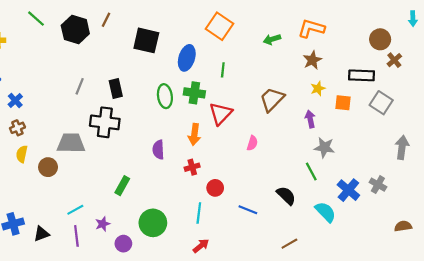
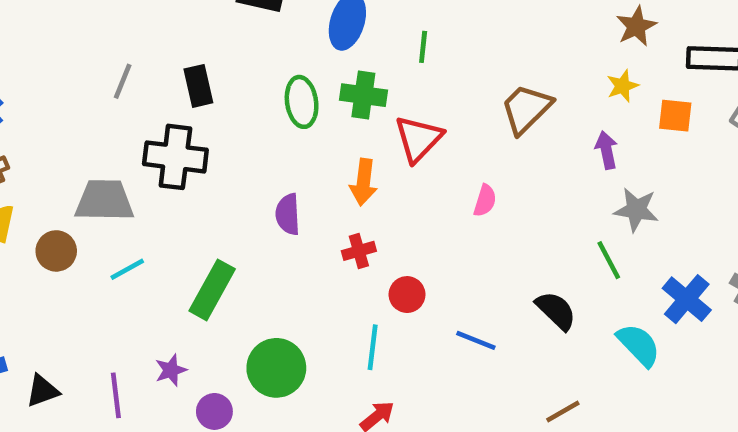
brown star: (312, 60) -> (636, 26), moved
green rectangle: (122, 186) -> (212, 290), size x1.4
cyan line: (75, 210) -> (127, 269), moved

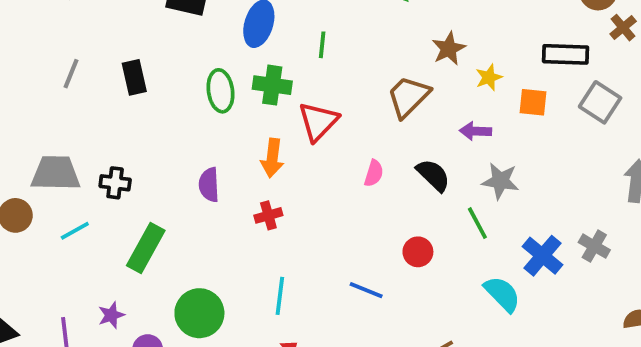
brown star: (636, 26) -> (449, 49), moved
purple arrow: (606, 150) -> (475, 131), turned -76
black cross: (175, 157) -> (115, 183), moved, size x0.6
red circle: (407, 295) -> (418, 252), moved
black semicircle: (556, 311) -> (433, 175), moved

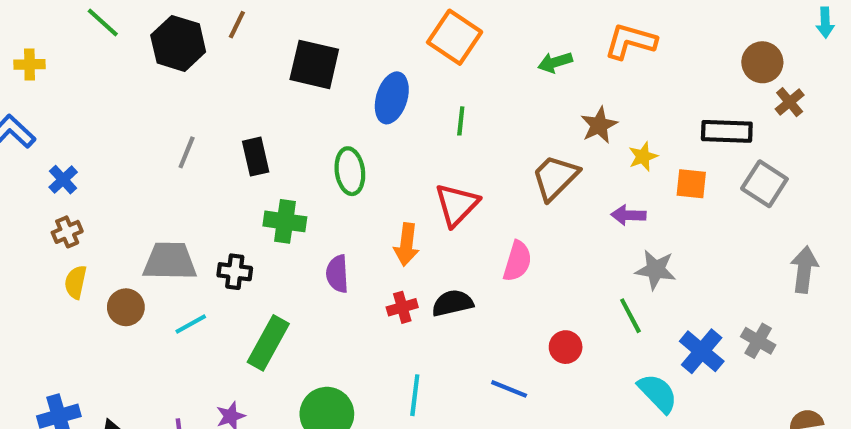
green cross: (272, 85) -> (285, 221), moved
pink semicircle: (374, 173) -> (517, 261), size x1.4
black semicircle: (433, 175) -> (452, 303), moved, turned -57

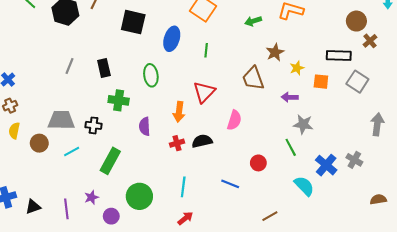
brown trapezoid: (555, 177) -> (253, 78), turned -65

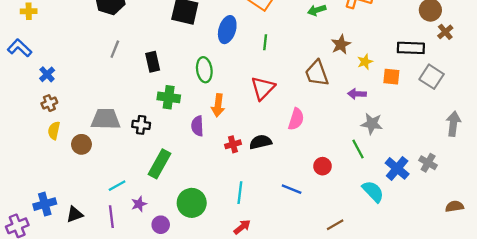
gray line: (70, 66) -> (115, 49), moved
orange arrow: (179, 112) -> (218, 105), moved
cyan line: (72, 151) -> (117, 186), moved

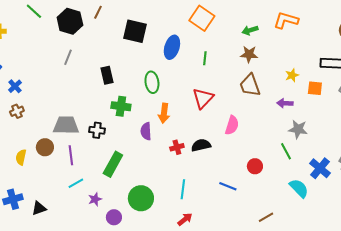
brown star: (341, 44) -> (249, 54), moved, turned 30
gray line: (115, 49) -> (68, 57), moved
yellow semicircle: (54, 131) -> (21, 157), moved
purple line: (111, 217) -> (71, 155), moved

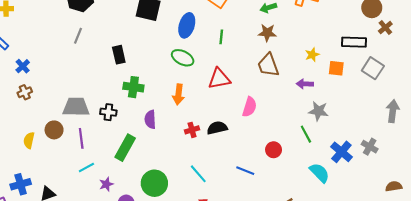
green ellipse: (152, 82) -> (183, 58), moved, turned -55
red triangle: (203, 98) -> (219, 79), turned 35
purple semicircle: (146, 131) -> (150, 119), moved
cyan line: (183, 189) -> (198, 174), turned -48

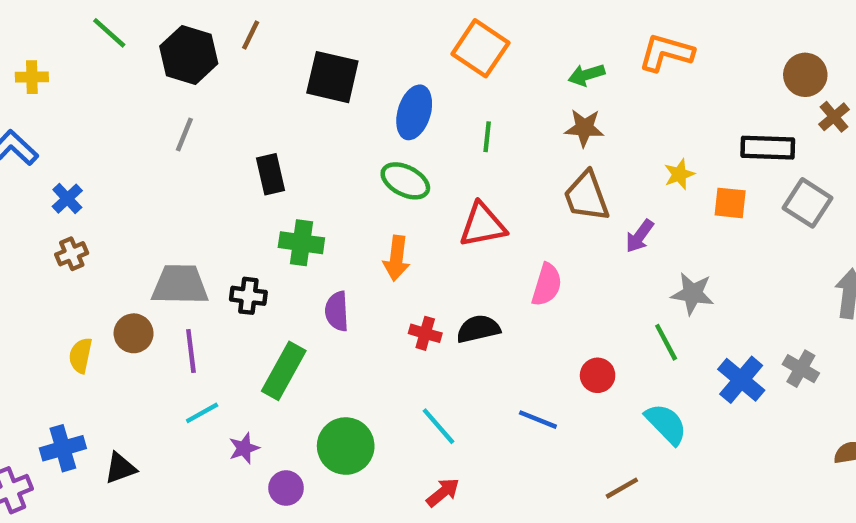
purple arrow: (305, 84) -> (640, 236), moved, turned -56
red cross: (192, 130) -> (425, 333), turned 32
cyan semicircle: (320, 173) -> (666, 424), moved

